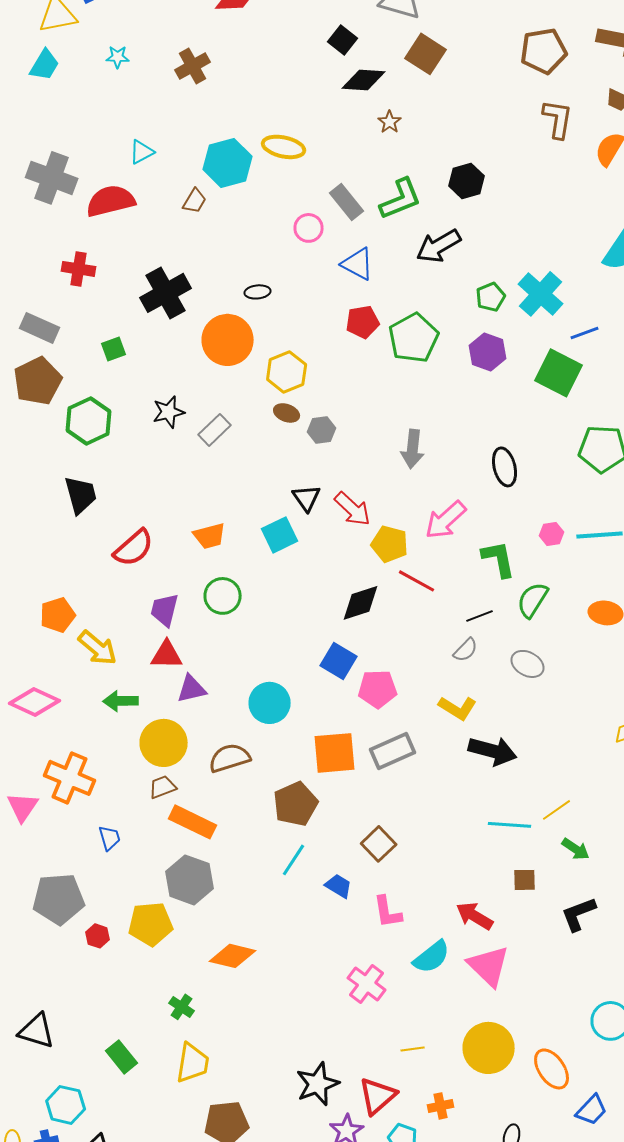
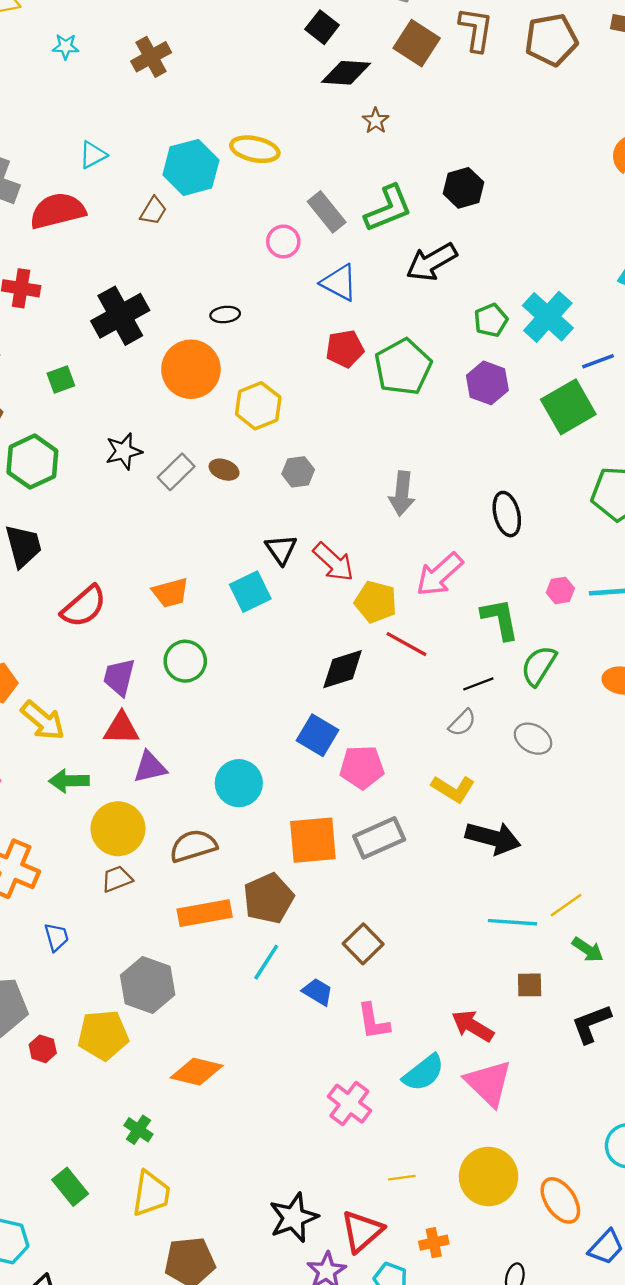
brown L-shape: (558, 119) -> (476, 29), moved
green square: (559, 373) -> (568, 407), turned 33
brown ellipse: (287, 413) -> (224, 470), moved
orange rectangle: (193, 822) -> (205, 913), moved, turned -36

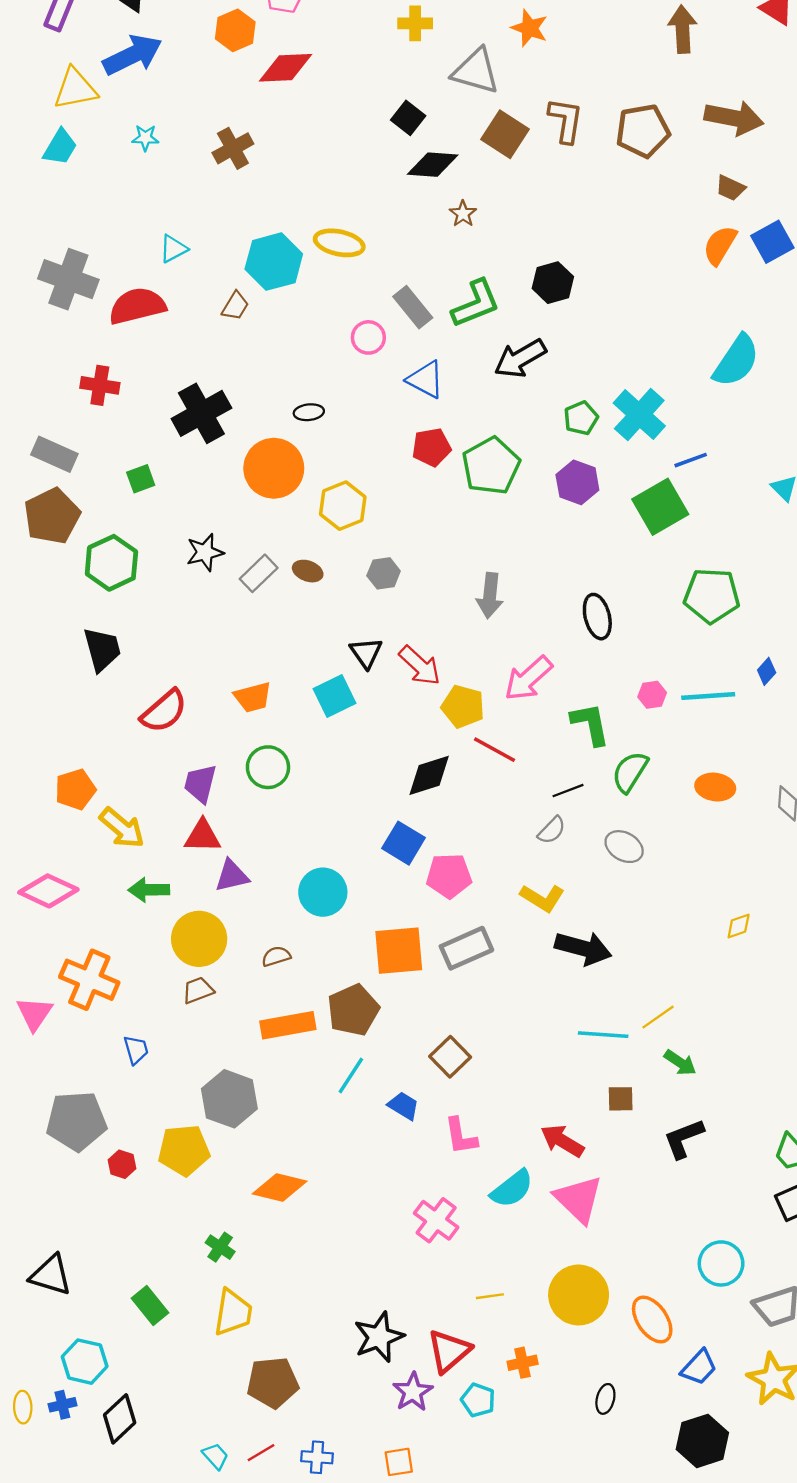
brown semicircle: (193, 846) -> (276, 956), size x0.6

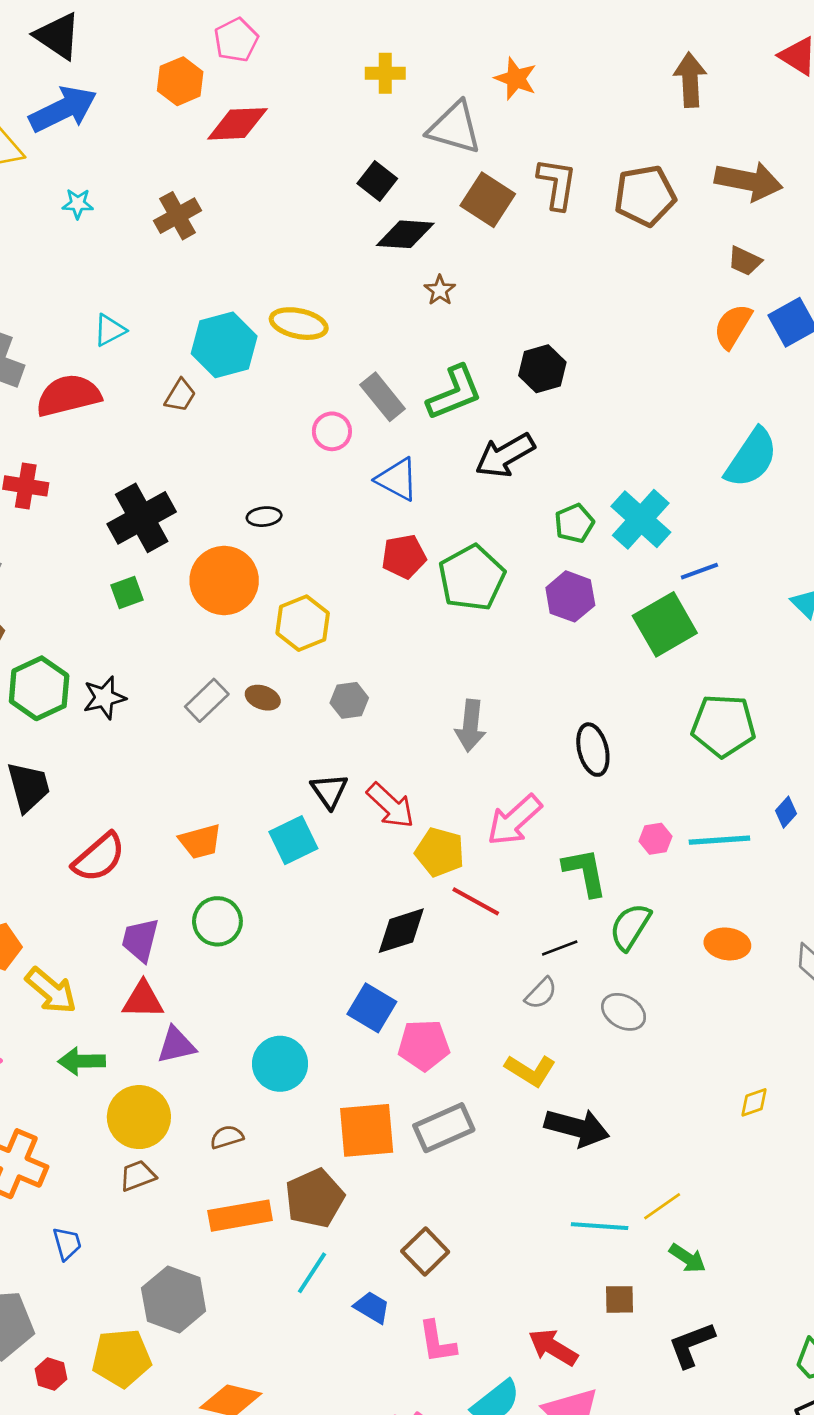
green square: (141, 479) -> (127, 592), moved
black star: (205, 552) -> (104, 698), moved

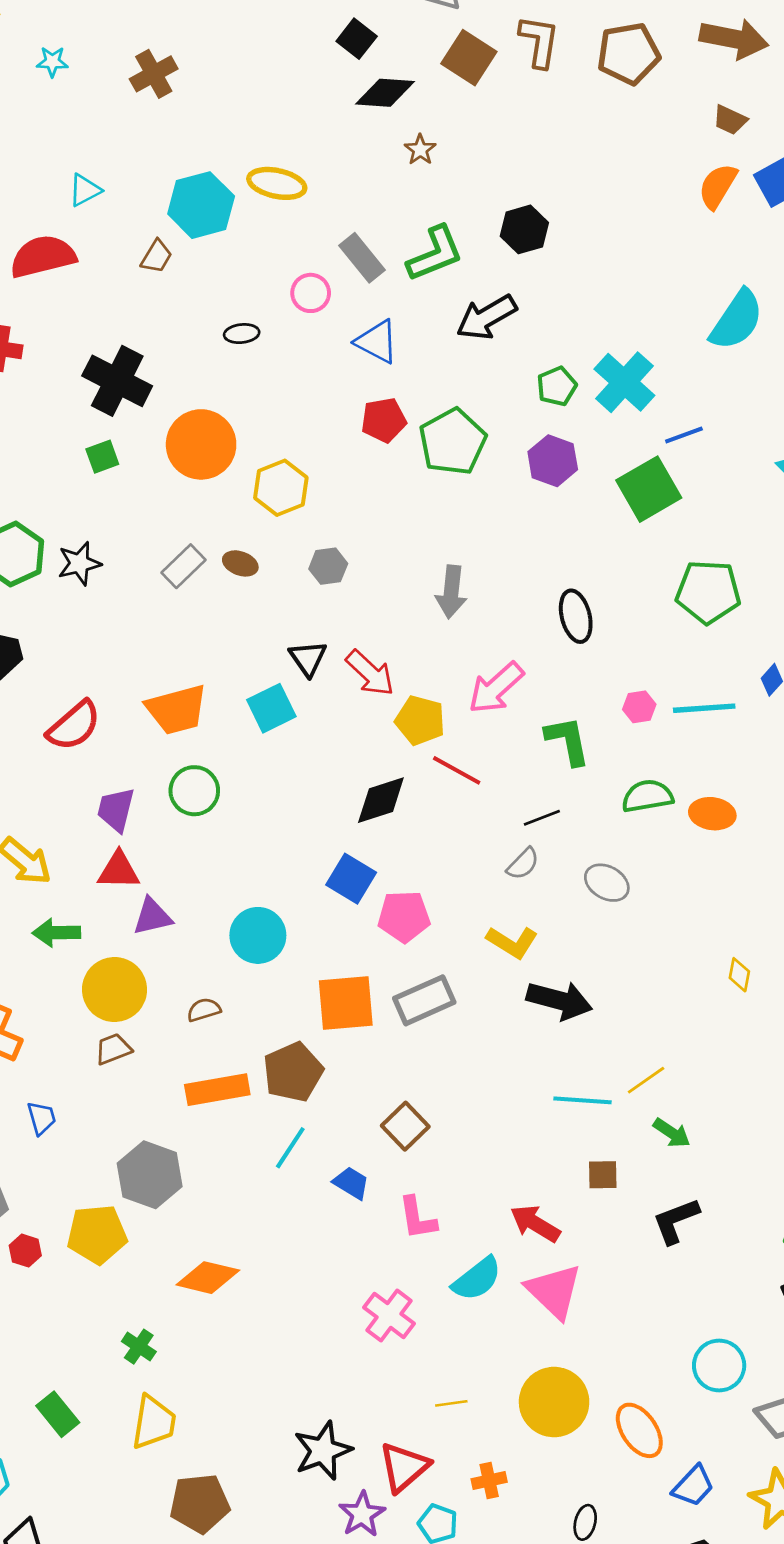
black ellipse: (264, 517) -> (242, 334), moved
black cross: (142, 518) -> (117, 381), turned -34
orange trapezoid: (200, 841) -> (177, 710), size x1.4
green semicircle: (630, 927) -> (647, 796), moved, turned 48
yellow diamond: (754, 1102) -> (739, 975), turned -60

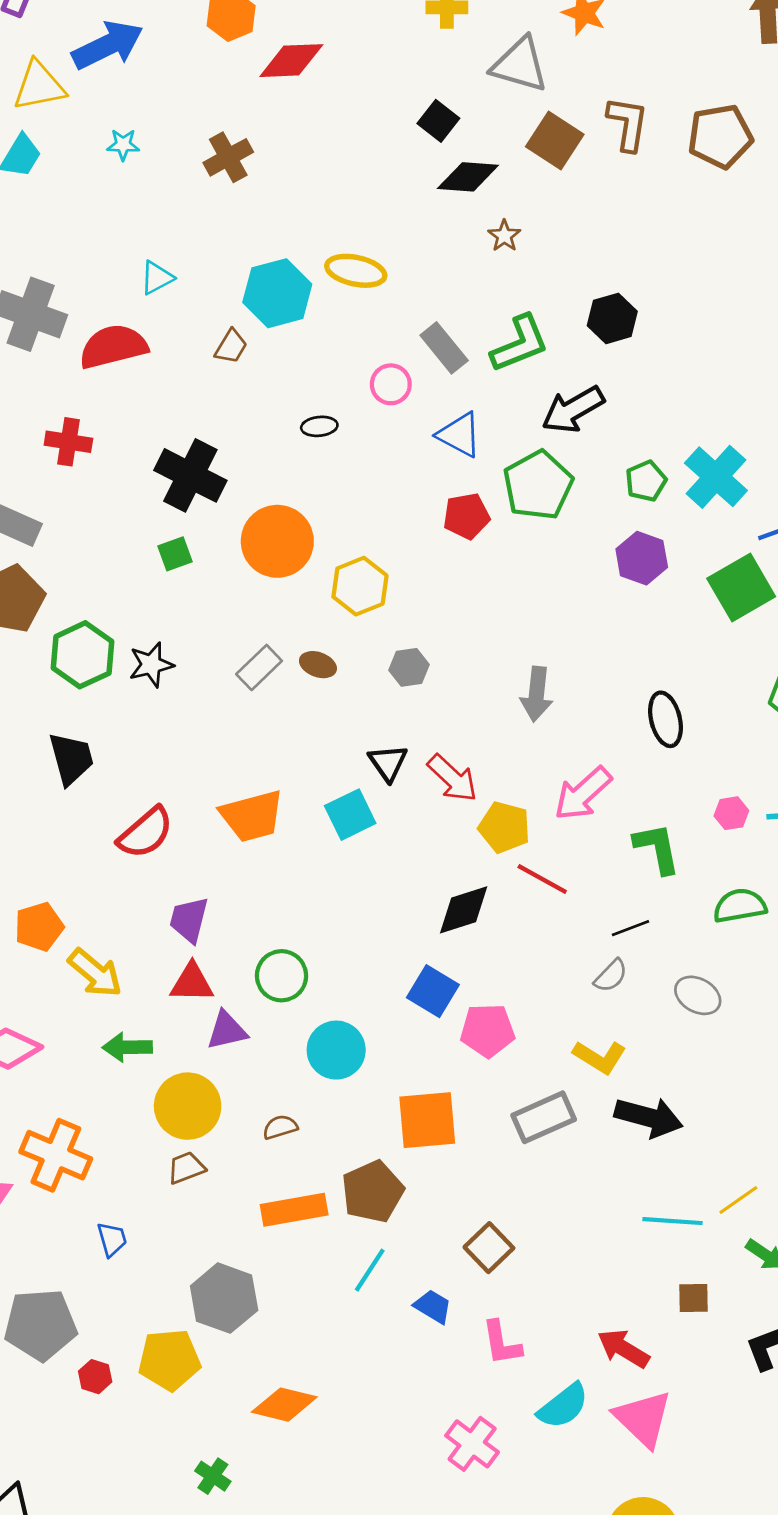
green pentagon: (453, 442) -> (538, 485), moved
green circle: (194, 791) -> (281, 976), moved
gray rectangle: (424, 1000) -> (544, 1117), moved

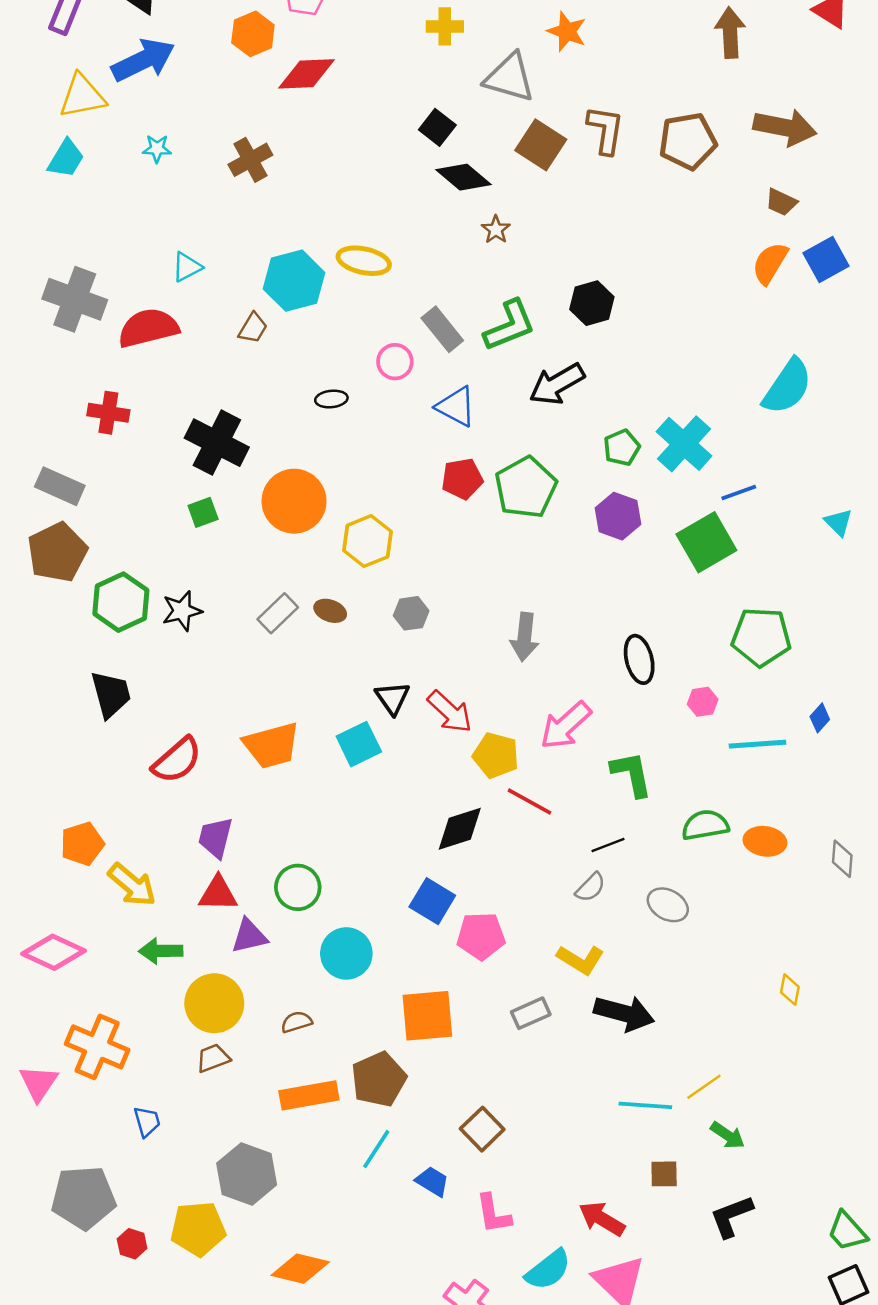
black diamond: (468, 177) -> (463, 177), turned 36
green pentagon: (538, 485) -> (526, 487), moved
pink hexagon: (731, 813) -> (703, 702), moved
gray rectangle: (544, 1117) -> (531, 1013), size x0.7

